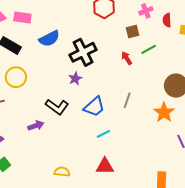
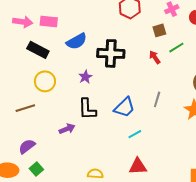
black cross: (83, 52) -> (111, 53), turned 32
purple star: (75, 79) -> (85, 77), moved
black L-shape: (57, 107) -> (87, 109), turned 55

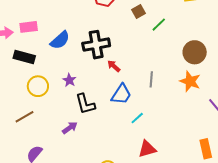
red arrow: (155, 57) -> (114, 66), moved
purple star: (85, 77) -> (69, 80), moved

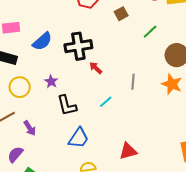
green line: (159, 25) -> (150, 32), moved
blue trapezoid: (121, 94) -> (79, 138), moved
cyan line: (137, 118) -> (106, 102), moved
purple arrow: (70, 128) -> (30, 128), moved, turned 91

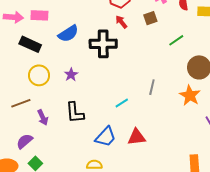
red arrow: (96, 68) -> (121, 22), moved
black L-shape: (67, 105) -> (75, 113), moved
blue trapezoid: (79, 138) -> (106, 137), moved
red triangle: (128, 151) -> (137, 137), moved

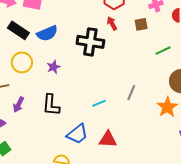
blue semicircle: (68, 34) -> (47, 33), moved
purple arrow: (43, 117) -> (19, 105), turned 42

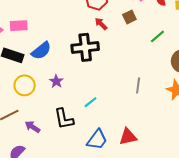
cyan line: (99, 103) -> (90, 102), moved
purple arrow: (19, 105) -> (33, 127), turned 112

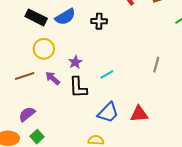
black cross: (85, 47) -> (99, 21), moved, size x0.6
purple star: (56, 81) -> (75, 62), moved
purple arrow: (33, 127) -> (53, 78), moved

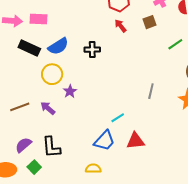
yellow circle: (44, 49) -> (52, 74), moved
cyan line: (107, 75) -> (118, 118), moved
black L-shape: (78, 87) -> (51, 147), moved

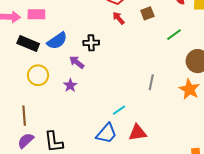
yellow circle: (52, 74) -> (38, 75), moved
brown line: (20, 107) -> (24, 116), moved, turned -72
purple arrow: (48, 108) -> (77, 62), moved

